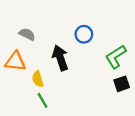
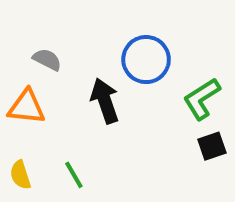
blue circle: (84, 34) -> (146, 60), size x1.5
yellow semicircle: (38, 79) -> (20, 175), moved

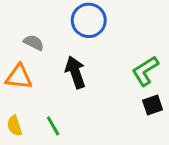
blue circle: (146, 60) -> (89, 20), moved

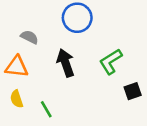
green L-shape: (145, 71) -> (111, 62), moved
yellow semicircle: (14, 126) -> (17, 99), moved

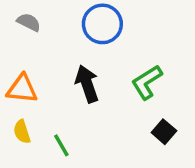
gray semicircle: (29, 37) -> (29, 22), moved
black square: (133, 91) -> (164, 132), moved, turned -30

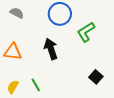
green L-shape: (147, 82) -> (86, 32), moved
yellow semicircle: (22, 132) -> (13, 87), moved, turned 48

